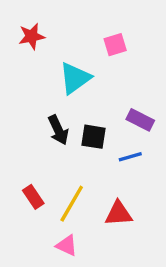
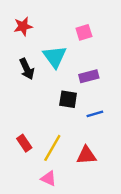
cyan triangle: (75, 78) -> (55, 57), turned -30
purple rectangle: (140, 120) -> (89, 76), moved, turned -42
black arrow: (58, 130) -> (27, 69), moved

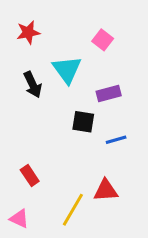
pink square: (84, 32) -> (103, 40), turned -35
yellow line: (52, 148) -> (73, 210), moved
pink triangle: (49, 178) -> (19, 219), moved

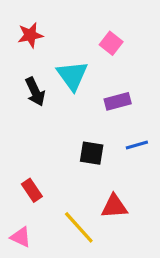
black square: (83, 122) -> (92, 153), moved
blue line: (116, 140) -> (137, 145), moved
yellow line: (73, 210) -> (79, 227), turned -72

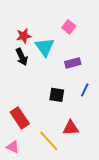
red star: (30, 35) -> (24, 36), moved
blue line: (137, 145) -> (85, 90), turned -48
red rectangle: (32, 190) -> (20, 118), size x1.5

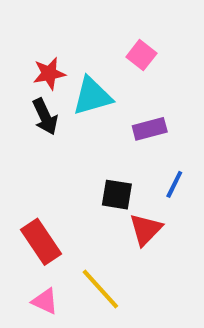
cyan triangle: (45, 47) -> (92, 96), turned 50
red triangle: (71, 128) -> (146, 229), moved, turned -42
pink triangle: (13, 147) -> (45, 301), moved

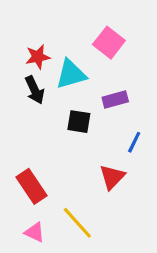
pink square: (141, 55) -> (109, 43), size x1.4
black square: (117, 195) -> (79, 122), moved

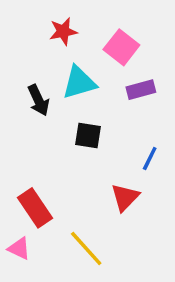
red star: (38, 57) -> (63, 31), moved
purple rectangle: (115, 99) -> (141, 90), moved
pink triangle: (35, 232) -> (19, 248), moved

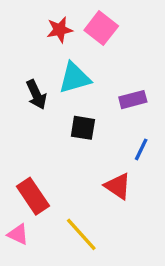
pink square: (121, 47) -> (101, 28), moved
purple rectangle: (141, 90) -> (133, 100), moved
red triangle: (125, 197) -> (118, 186), turned -40

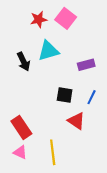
black square: (83, 128) -> (65, 95), moved
pink triangle: (18, 234) -> (20, 152), moved
yellow line: (81, 234) -> (53, 152), turned 35

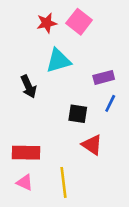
black arrow: (24, 62) -> (29, 87), moved
blue line: (92, 97) -> (110, 103), moved
red rectangle: (21, 127) -> (26, 153), turned -55

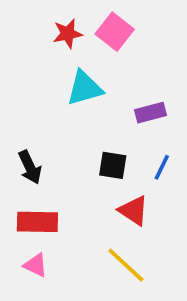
black arrow: (29, 87) -> (30, 167), moved
blue line: (110, 103) -> (162, 167), moved
yellow line: (64, 182) -> (126, 265), moved, turned -40

